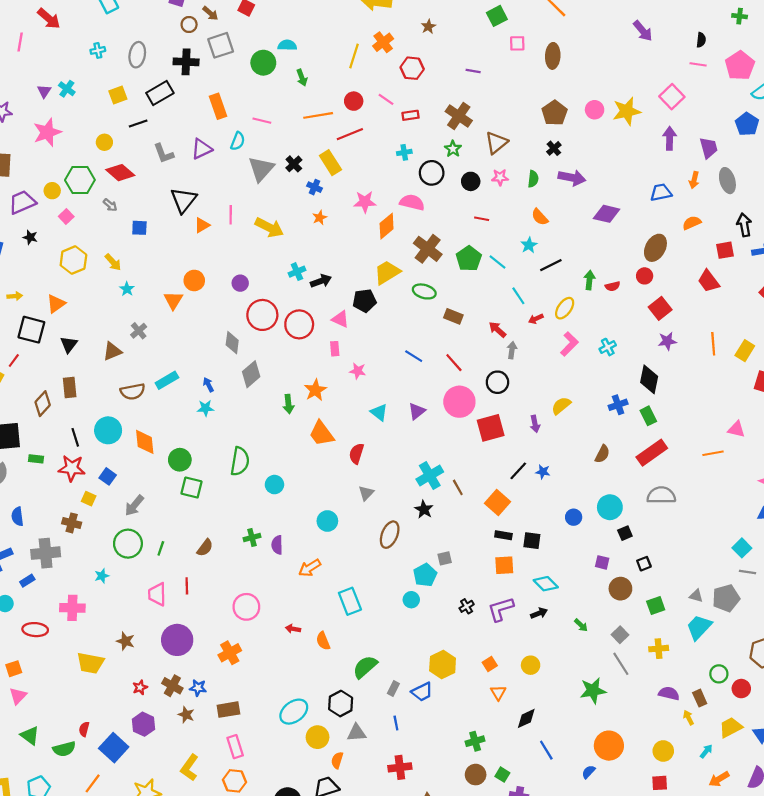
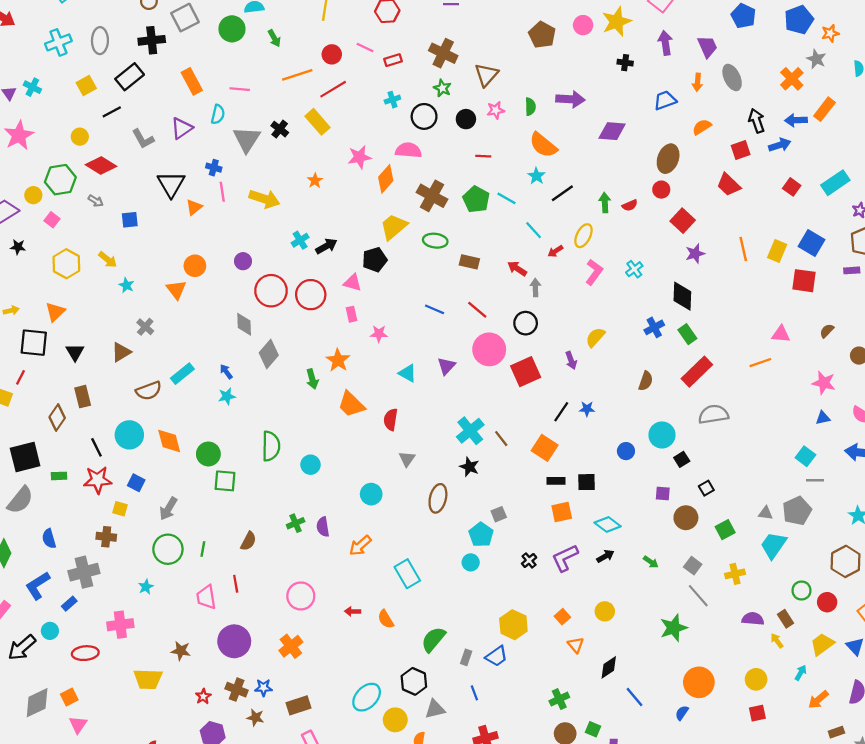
cyan cross: (98, 50) -> (58, 42), size x1.6
black cross: (554, 148) -> (625, 63), moved, turned -32
blue cross: (315, 187) -> (214, 168), moved
orange semicircle: (540, 217) -> (543, 145), size x1.5

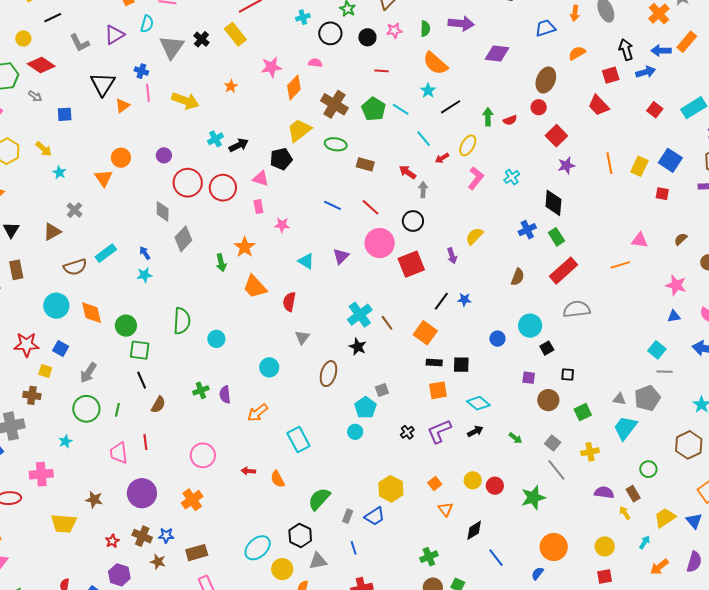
pink semicircle: (408, 150) -> (315, 63), size x0.6
red square: (804, 281) -> (662, 194), size x0.6
black line: (96, 447) -> (142, 380), moved
black square: (706, 488) -> (568, 374), turned 32
red circle: (827, 602) -> (495, 486), moved

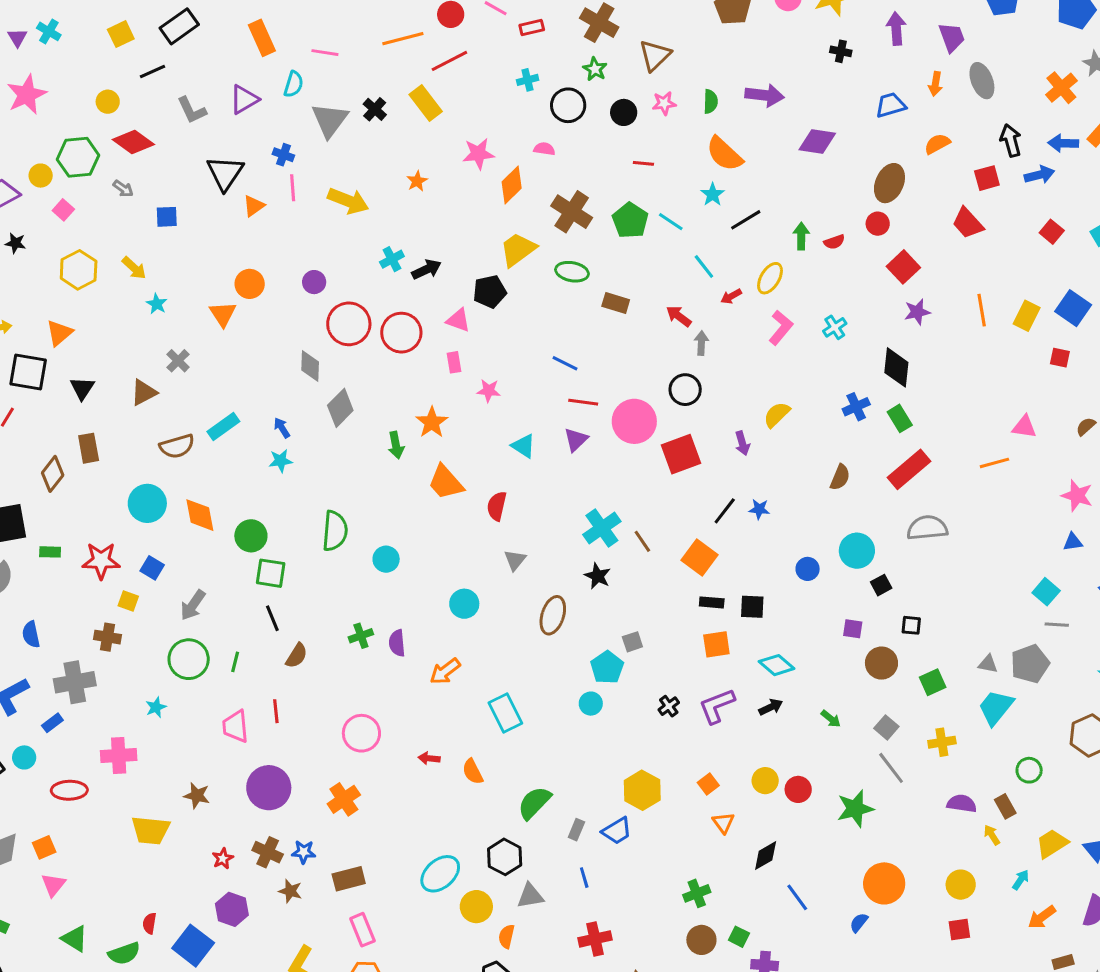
red line: (371, 207) -> (583, 402), moved, turned -36

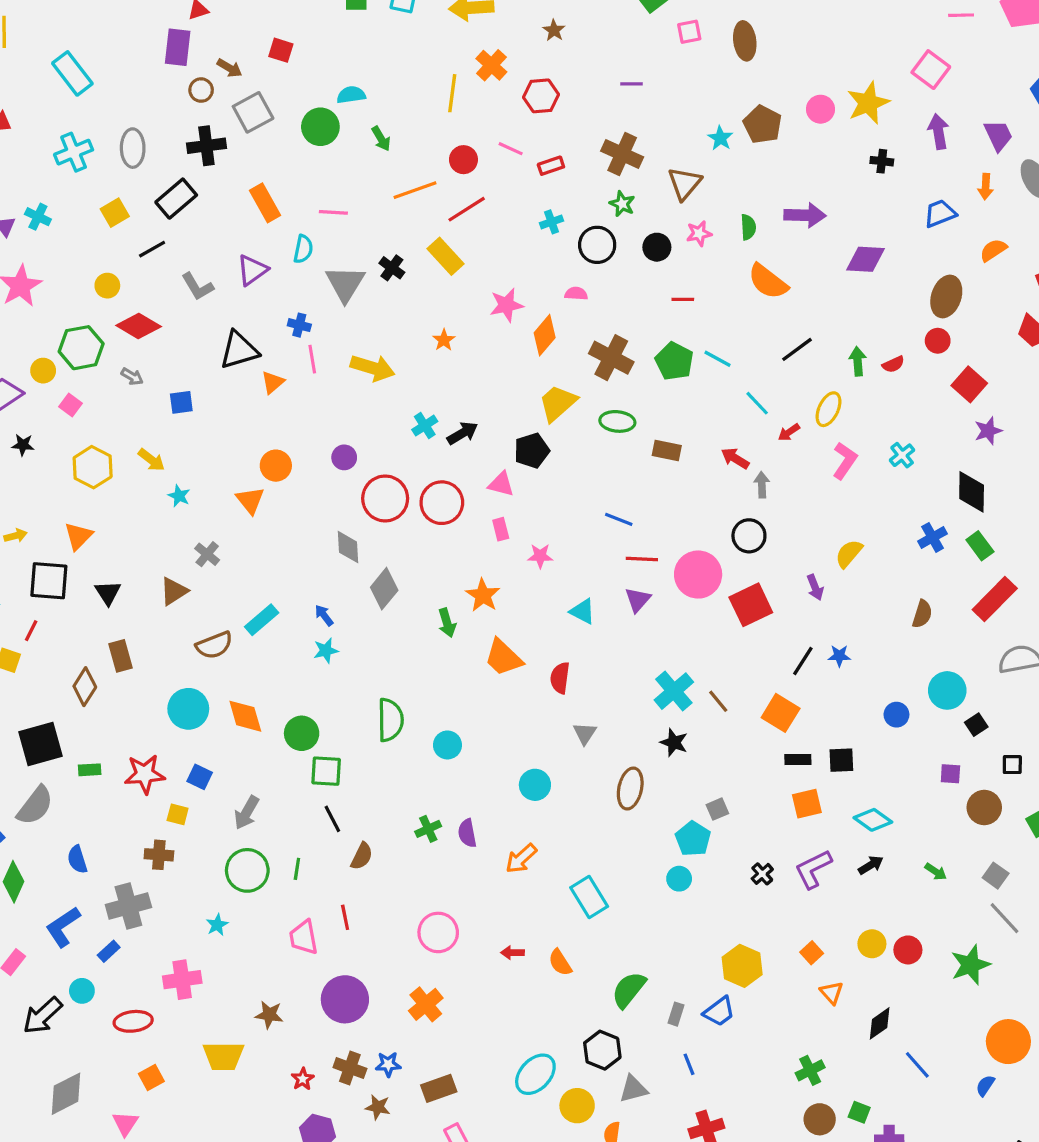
black triangle: (225, 173) -> (239, 350), turned 45
cyan star: (713, 194) -> (720, 138), moved
orange square: (44, 847) -> (151, 1077), moved

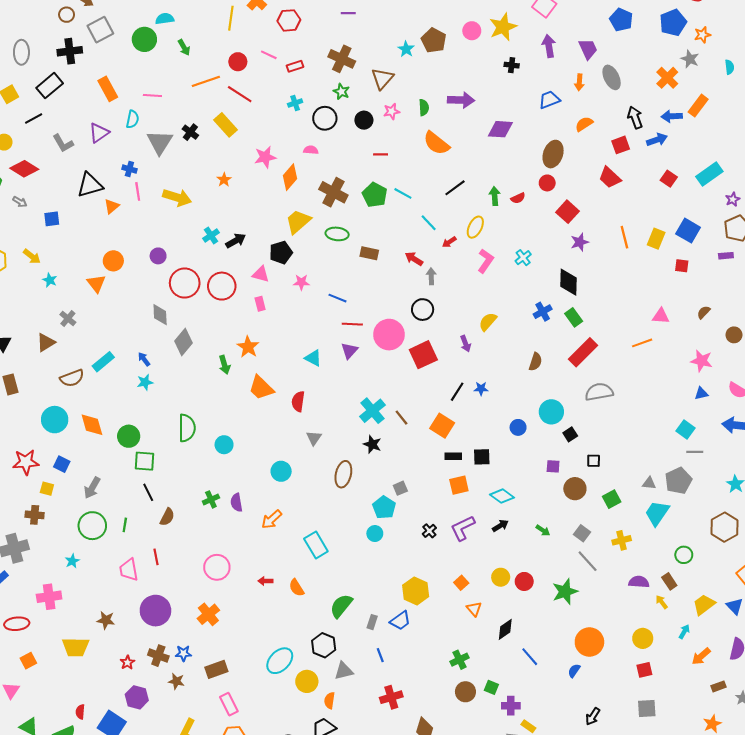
red line: (467, 209) -> (240, 94), turned 65
pink star: (540, 556) -> (301, 282), moved

